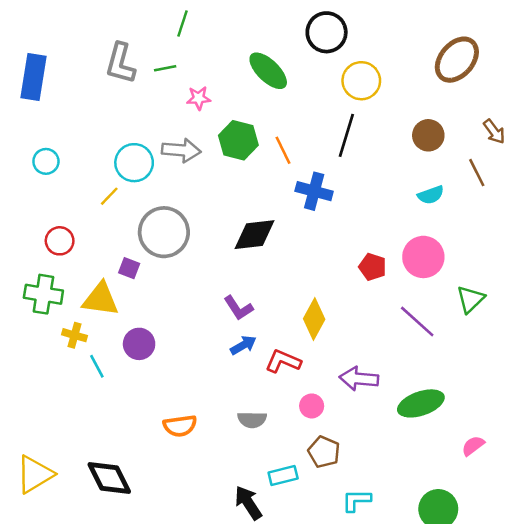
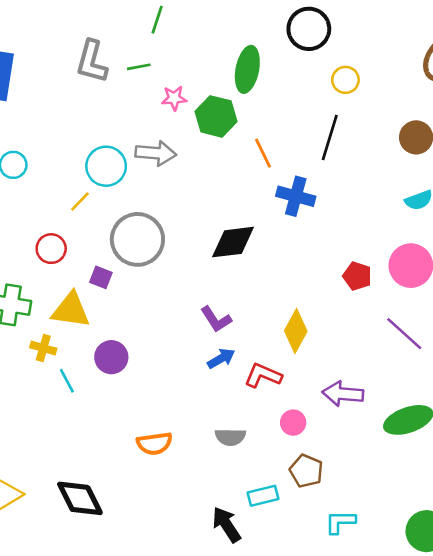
green ellipse: (268, 71) -> (247, 69), turned 57
yellow circle: (361, 81) -> (345, 80), size x0.7
green hexagon: (238, 140) -> (216, 116), moved
red circle: (60, 241) -> (51, 249), moved

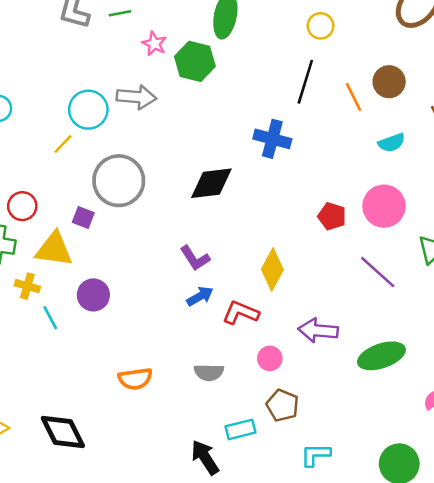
pink star: (174, 98) -> (154, 44), turned 30
orange line: (263, 153) -> (354, 97), moved
red circle: (51, 249) -> (22, 206), moved

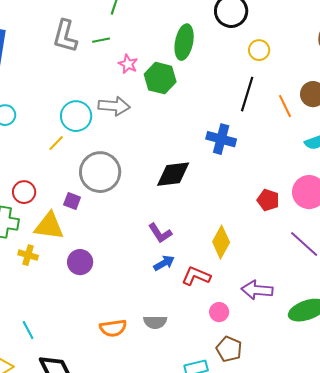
cyan line: (50, 318) -> (28, 330), moved
gray semicircle: (209, 372) -> (155, 322), moved

